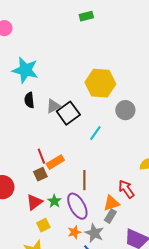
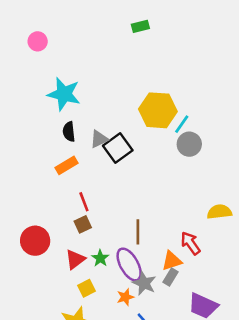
cyan line: (95, 133) -> (182, 124), moved
orange rectangle: (55, 162) -> (66, 165), moved
gray star: (94, 233) -> (144, 283), moved

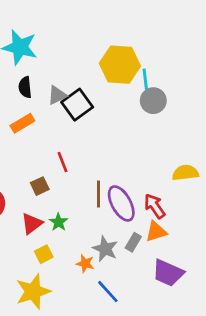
cyan line: (182, 124) -> (145, 79), turned -42
red line: (84, 202) -> (62, 162), moved
orange triangle: (172, 261) -> (156, 231), moved
purple ellipse: (129, 264) -> (121, 203), moved
orange star: (125, 297) -> (85, 264), turned 30

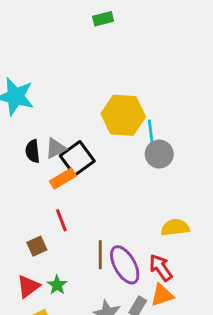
black semicircle: (25, 87) -> (33, 151), moved
orange rectangle: (22, 123) -> (63, 179), moved
yellow semicircle: (185, 173) -> (175, 227), moved

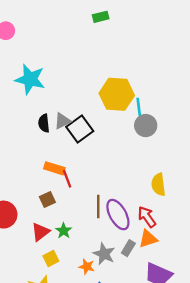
orange rectangle: (63, 179) -> (54, 168), moved, turned 48
yellow semicircle: (175, 227) -> (158, 184), turned -90

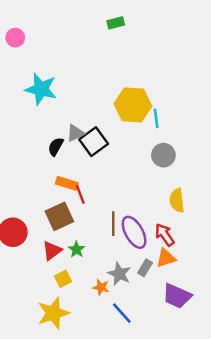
black semicircle: (44, 123) -> (56, 147), moved, turned 36
gray circle: (146, 126) -> (163, 155), moved
brown square: (47, 200) -> (59, 216), size x1.6

